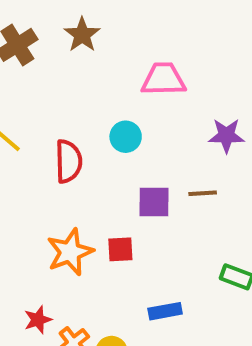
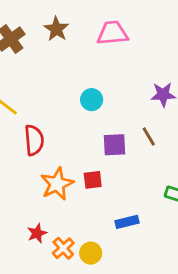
pink trapezoid: (163, 79) -> (112, 33), moved
red semicircle: (68, 161) -> (34, 140), moved
brown line: (203, 193) -> (149, 137), turned 66

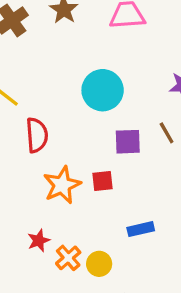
cyan circle: (92, 100) -> (103, 90), size x1.6

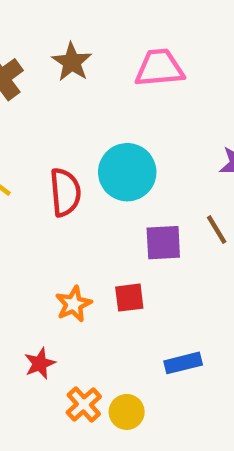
red semicircle: (37, 135) -> (65, 192), moved
orange star: (62, 185) -> (74, 304), size x0.7
red star: (39, 241) -> (40, 363), moved

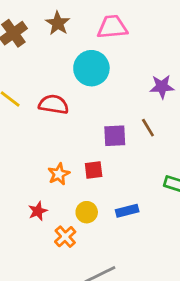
cyan circle: (127, 172) -> (91, 68), moved
red semicircle: (65, 192) -> (54, 104), turned -76
yellow circle: (127, 412) -> (87, 212), moved

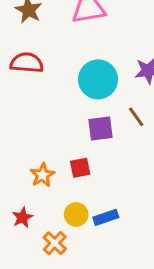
cyan circle: (91, 68) -> (98, 79), moved
red semicircle: (54, 104) -> (27, 63), moved
blue rectangle: (127, 211) -> (106, 217), moved

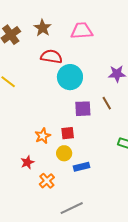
red semicircle: (27, 63) -> (51, 57), moved
cyan circle: (98, 79) -> (70, 77), moved
yellow circle: (76, 214) -> (64, 153), moved

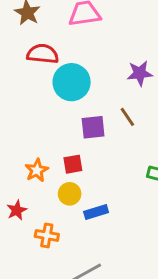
orange cross: (47, 181) -> (47, 235), turned -35

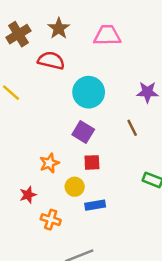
red semicircle: (43, 54) -> (51, 61), moved
purple square: (93, 127) -> (83, 132), moved, turned 30
red square: (73, 164) -> (92, 162), moved

